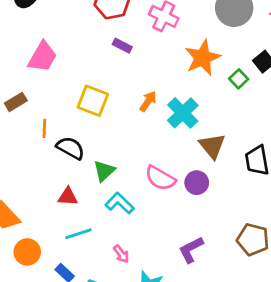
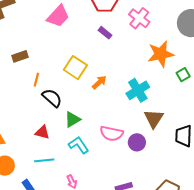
pink trapezoid: (43, 57) -> (58, 16), moved
orange arrow: (148, 101) -> (99, 82), moved
pink semicircle: (160, 178) -> (111, 133), turned -30

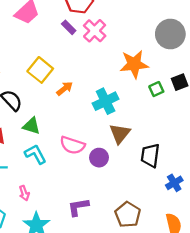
pink cross: (139, 18) -> (95, 31), moved
purple rectangle: (105, 33) -> (69, 27), moved
green triangle: (72, 119) -> (32, 126), turned 42

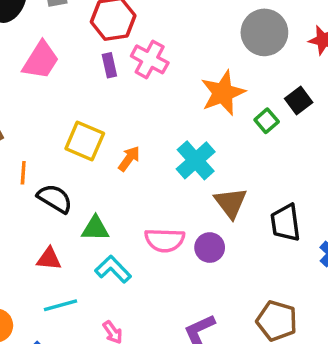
purple rectangle: (69, 27) -> (109, 65), turned 48

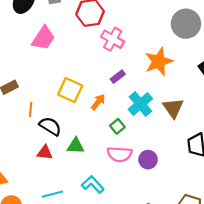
purple rectangle: (109, 65) -> (118, 77), moved, turned 64
green square: (267, 121) -> (117, 126), moved
brown triangle: (231, 203) -> (173, 108), moved
red triangle: (49, 259) -> (45, 153), moved
cyan L-shape: (113, 269) -> (93, 184), moved

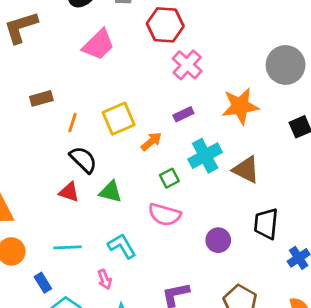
yellow square: (70, 90) -> (119, 119), turned 30
brown triangle: (173, 108) -> (246, 170), turned -40
orange line: (31, 109) -> (72, 123), moved
purple circle: (148, 160) -> (218, 240), moved

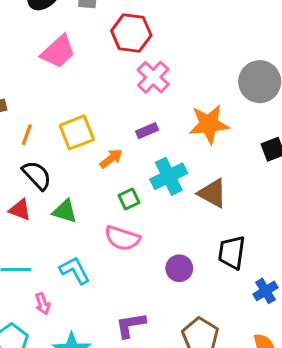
pink arrow: (105, 279) -> (43, 304), moved

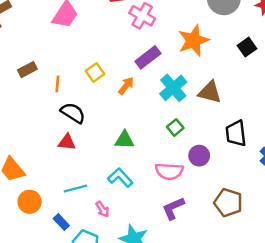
purple rectangle: (147, 131) -> (148, 57), size x1.5
yellow square: (77, 132) -> (95, 73), size x0.7
green square: (129, 199) -> (175, 127), moved
green triangle: (65, 211) -> (124, 140), moved
pink semicircle: (122, 238) -> (169, 171), moved

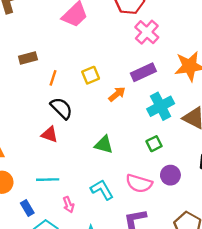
cyan L-shape: (120, 178) -> (102, 190), moved

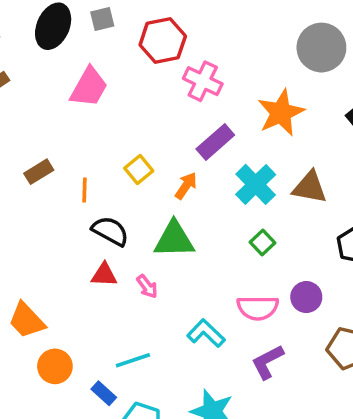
green triangle: (104, 145) -> (174, 239), moved, size x1.4
purple circle: (170, 175) -> (306, 297), moved
cyan line: (48, 180) -> (133, 360), moved
pink arrow: (68, 205) -> (147, 286), moved

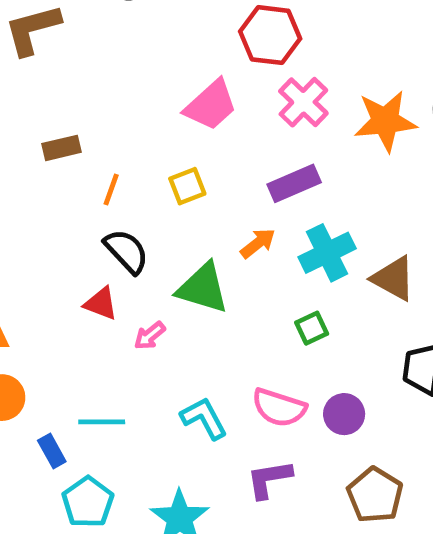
pink trapezoid: (89, 87) -> (211, 105), moved
orange star: (281, 113) -> (385, 121), moved
orange arrow: (186, 186) -> (258, 243), moved
pink arrow: (147, 286) -> (150, 336), turned 70

